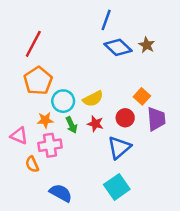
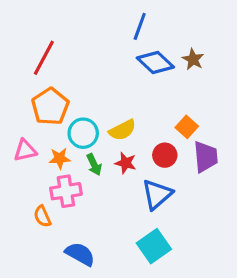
pink triangle: (19, 136) -> (25, 150), moved, turned -36

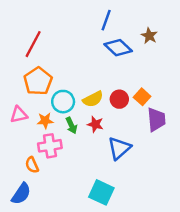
brown star: (193, 59) -> (149, 36), moved
red circle: (165, 155) -> (119, 99), moved
cyan square: (154, 246) -> (101, 192), moved, turned -30
blue semicircle: (80, 254) -> (21, 194), moved, turned 95

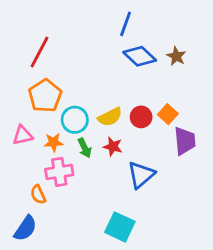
brown star: (149, 36) -> (176, 56), moved

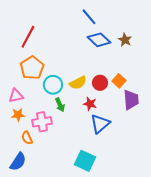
blue line: (126, 24) -> (89, 17), turned -60
orange star: (54, 142) -> (18, 115), moved
red star: (113, 147) -> (90, 104), moved

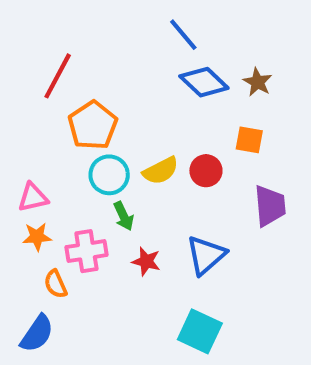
orange pentagon: (32, 68) -> (93, 125), moved
orange square: (119, 81) -> (249, 140), moved, turned -32
red star: (90, 104) -> (146, 261), moved
cyan square: (85, 161) -> (200, 331), moved

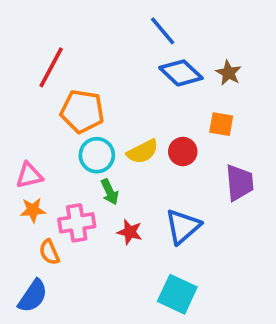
orange pentagon: (93, 125) -> (82, 111), turned -30

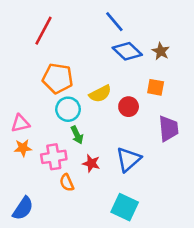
red line: (51, 67) -> (44, 31), moved
yellow semicircle: (143, 152) -> (100, 94), moved
orange semicircle: (49, 252) -> (67, 183), moved

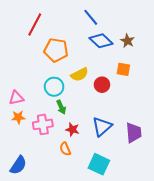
orange pentagon: (58, 78) -> (56, 50), moved
purple trapezoid: (168, 129) -> (134, 133), moved
orange semicircle: (67, 183) -> (65, 149), moved

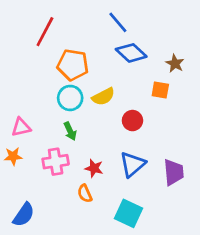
brown star: (127, 41) -> (175, 63), moved
red circle: (102, 85) -> (132, 121), moved
cyan circle: (54, 87) -> (70, 98), moved
green arrow: (61, 107) -> (70, 131), moved
orange star: (18, 117) -> (13, 156), moved

